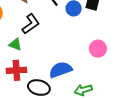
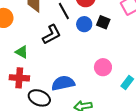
black L-shape: (31, 24) -> (52, 34), moved

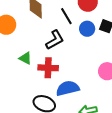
red cross: (19, 78) -> (48, 68), moved

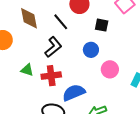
blue circle: (87, 29) -> (91, 50), moved

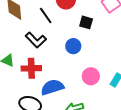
black L-shape: (53, 47) -> (36, 40), turned 80
pink circle: (110, 69) -> (91, 76), moved

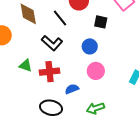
pink circle: (91, 76) -> (96, 71), moved
blue semicircle: (52, 87) -> (72, 89), size x0.6

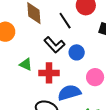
blue circle: (90, 46) -> (77, 52), moved
blue semicircle: (72, 89) -> (69, 93), size x1.6

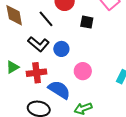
green triangle: (26, 64) -> (13, 67), turned -48
blue semicircle: (69, 93) -> (59, 90), turned 55

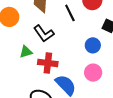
black L-shape: (38, 44) -> (44, 33), moved
blue circle: (61, 49) -> (93, 45), moved

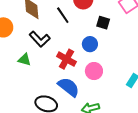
green triangle: (26, 52) -> (24, 60), turned 40
red cross: (48, 63) -> (66, 59), moved, turned 30

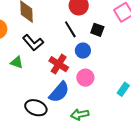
black line: (63, 15) -> (70, 29), moved
blue semicircle: (69, 87) -> (59, 92), turned 90

